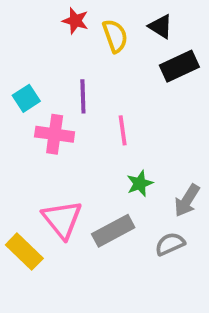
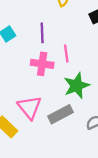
pink cross: (55, 134) -> (42, 64), moved
green star: (140, 183) -> (77, 86), size x1.6

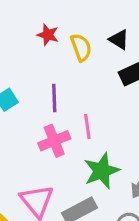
pink cross: (42, 64) -> (54, 141), turned -30

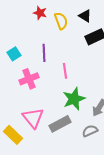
pink cross: (54, 141) -> (29, 79), moved

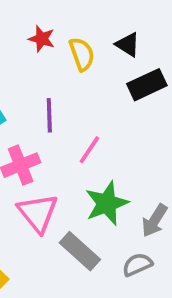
pink line: (65, 71) -> (89, 150), turned 42
pink triangle: (33, 118) -> (38, 213), moved
gray rectangle: (60, 124) -> (80, 251), turned 70

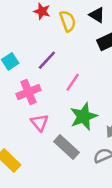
purple line: (49, 115) -> (47, 60), turned 45
pink triangle: (38, 213) -> (40, 123), size x0.7

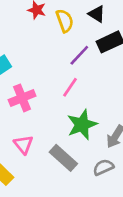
purple line: (47, 60) -> (79, 55), moved
pink triangle: (40, 123) -> (23, 145), moved

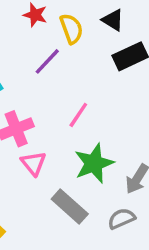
purple line: (79, 55) -> (47, 61), moved
pink triangle: (23, 145) -> (33, 163), moved

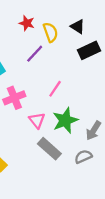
pink triangle: (33, 163) -> (37, 120), moved

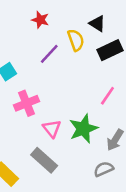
yellow semicircle: (51, 32) -> (76, 40), moved
pink line: (55, 89) -> (107, 96), moved
gray rectangle: (49, 149) -> (44, 160), moved

